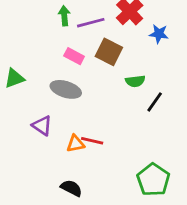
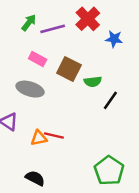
green arrow: (64, 16) -> (29, 23), turned 42
brown square: (109, 52) -> (69, 69), moved

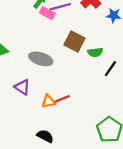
pink rectangle: (38, 59) -> (47, 13), moved
red line: (54, 135) -> (61, 99), turned -35

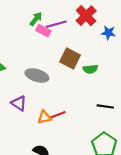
black line: (110, 69) -> (105, 106), moved, turned 63

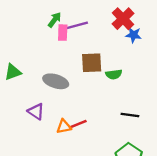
red cross: (86, 16) -> (123, 19), moved
pink rectangle: (43, 31) -> (63, 33), turned 64
brown square: (70, 58) -> (92, 63), turned -30

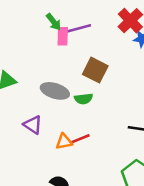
green arrow: (55, 20) -> (54, 22), turned 105
brown square: (92, 63) -> (95, 70), turned 30
green semicircle: (114, 74) -> (84, 99), moved

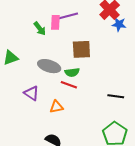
green arrow: (54, 22) -> (40, 29), moved
brown square: (95, 70) -> (81, 49), turned -30
red line: (80, 139) -> (69, 85), moved, turned 42

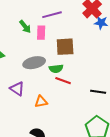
pink rectangle: (55, 22) -> (41, 33), moved
gray ellipse: (49, 66) -> (34, 63), turned -30
red line: (69, 85) -> (63, 81), moved

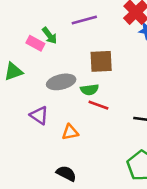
pink rectangle: (41, 33) -> (35, 43), moved, turned -64

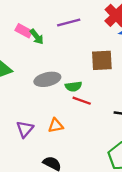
pink rectangle: (35, 43) -> (24, 31), moved
brown square: (101, 61) -> (102, 60), moved
purple triangle: (39, 115) -> (25, 129), moved, turned 36

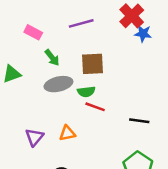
green arrow: (37, 37) -> (52, 58), moved
brown square: (102, 60) -> (93, 64), moved

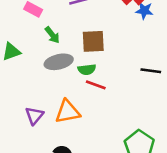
black line: (139, 121) -> (151, 71), moved
orange triangle: (67, 133) -> (68, 112), size x1.5

